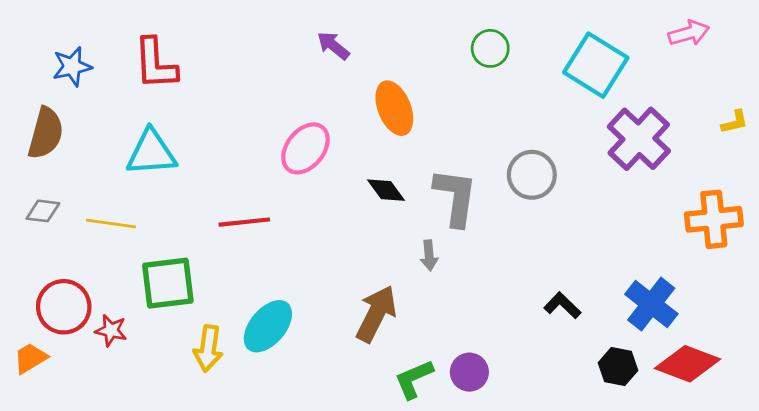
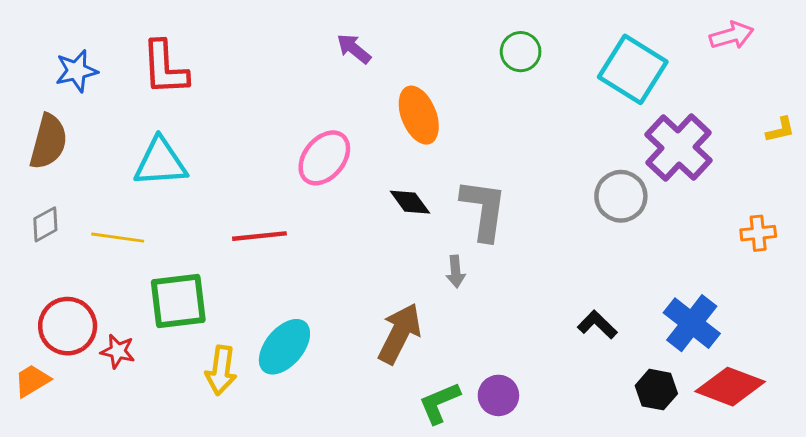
gray circle: (532, 175) -> (621, 196), moved
gray diamond: (43, 211) -> (45, 224), turned -36
orange cross: (714, 219) -> (758, 233), size x0.6

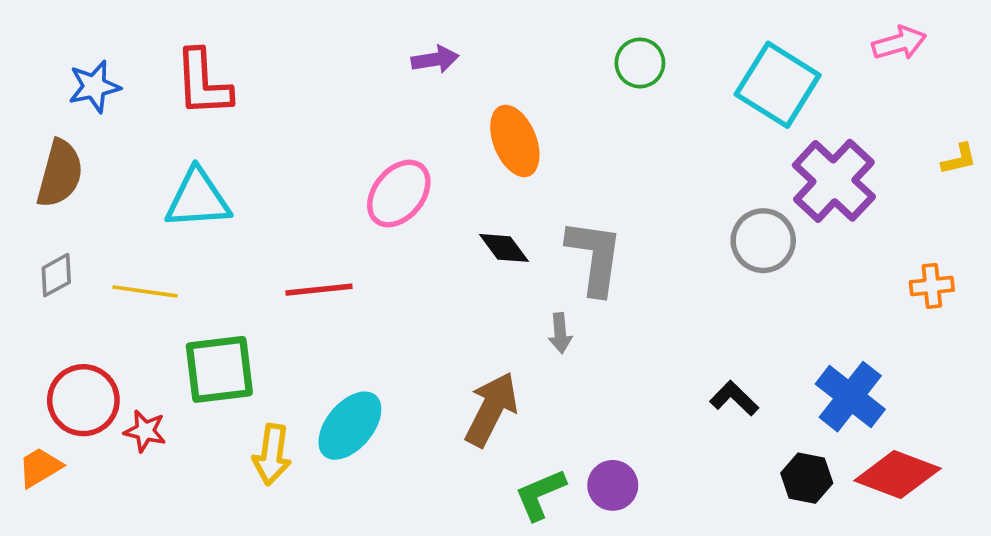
purple arrow: (354, 49) -> (435, 59), turned 132

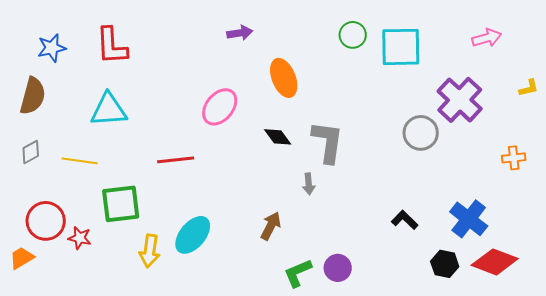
pink arrow: (899, 43) -> (487, 38), moved
cyan square: (778, 85) -> (401, 47), moved, turned -33
brown arrow: (491, 409) -> (271, 226), size x0.7

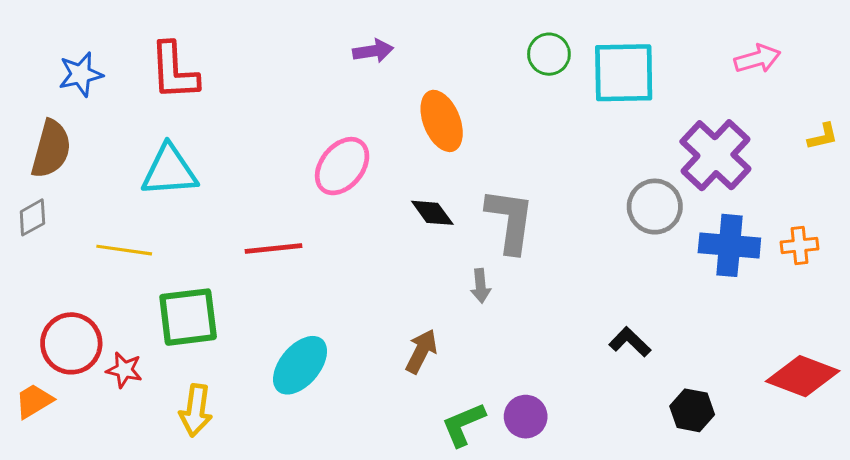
gray diamond: (31, 152) -> (32, 217), moved
blue cross: (469, 219) -> (729, 245), moved, turned -33
yellow arrow: (150, 251) -> (196, 410), moved
red diamond: (495, 262) -> (803, 376), moved

